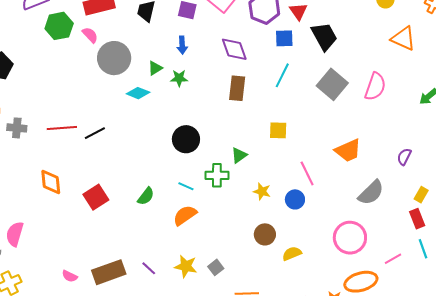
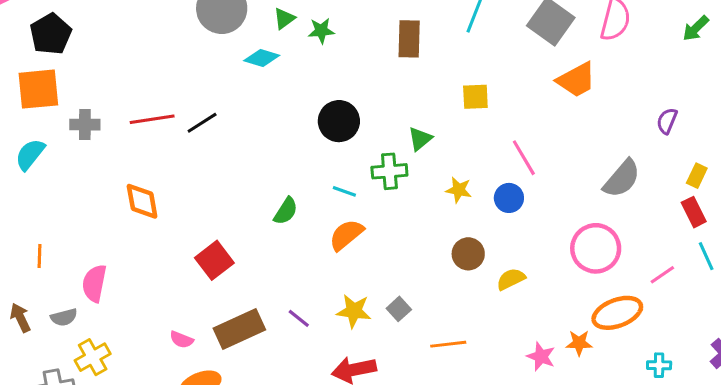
orange trapezoid: (348, 151) -> (576, 80), moved
red square: (96, 197) -> (214, 260), moved

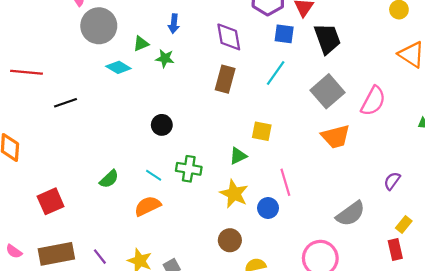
red line: (152, 119) -> (26, 72), moved
black circle: (339, 121) -> (162, 125), size x0.7
green triangle: (420, 139) -> (238, 156), moved
yellow star: (459, 190) -> (234, 194), size x1.5

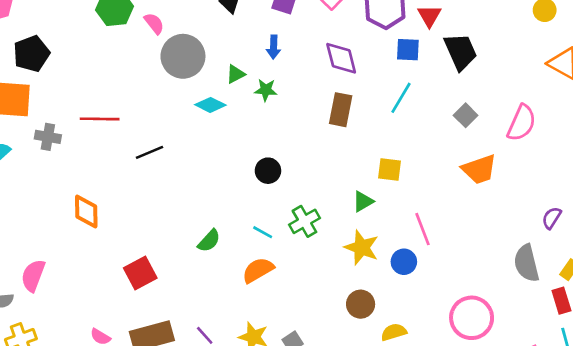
gray square: (328, 91) -> (466, 115), size x0.6
green cross: (189, 169) -> (304, 221), turned -35
gray semicircle: (351, 214) -> (526, 263), moved, turned 116

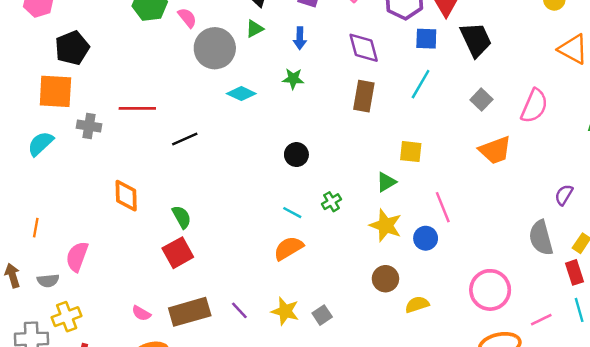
green triangle: (236, 74) -> (255, 29), moved
green cross: (304, 221) -> (331, 202), size x0.7
green semicircle: (209, 241) -> (182, 217), moved, turned -70

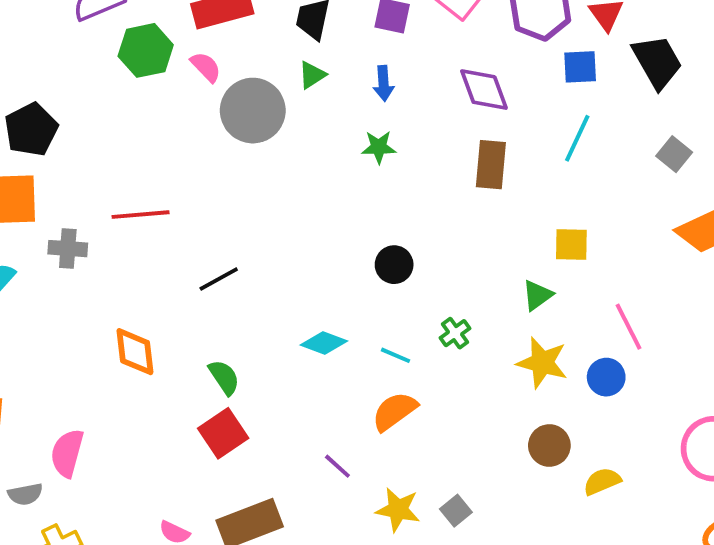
cyan diamond: (241, 94) -> (324, 343), moved
black line: (185, 139) -> (219, 279), moved
purple line: (239, 310) -> (337, 466), moved

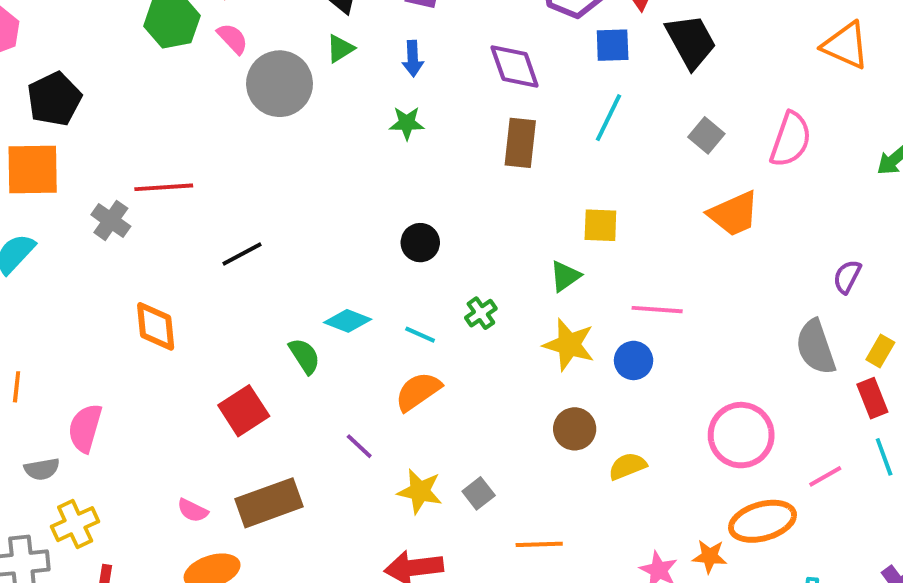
gray cross: (68, 249) -> (111, 220), moved, turned 30
pink line: (629, 327) -> (657, 310), turned -60
green semicircle: (224, 377) -> (304, 356), moved

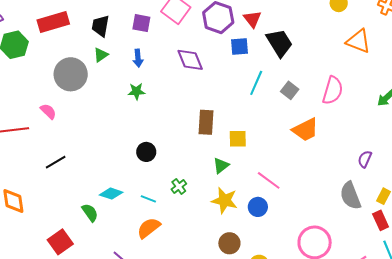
pink semicircle: (233, 39) -> (48, 111), moved
cyan line: (608, 118) -> (256, 83), moved
brown rectangle: (520, 143) -> (206, 122), moved
pink line: (657, 310) -> (269, 180), turned 35

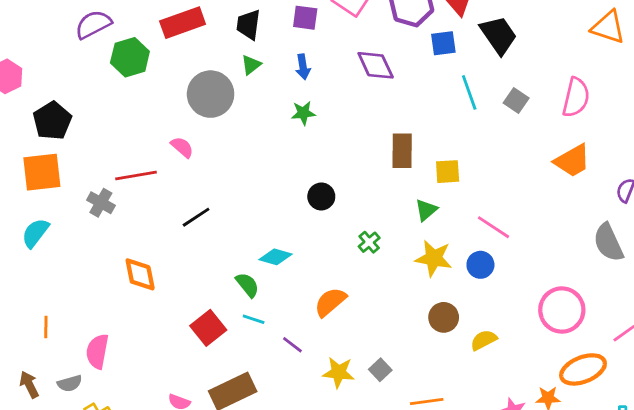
cyan line: (256, 83) -> (469, 92), turned -40
orange trapezoid: (305, 130) -> (572, 161), moved
cyan line: (148, 199) -> (254, 319), moved

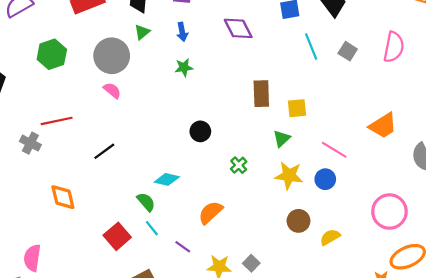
green hexagon: (130, 57) -> (52, 54), moved
pink semicircle: (182, 147) -> (112, 90), moved
orange trapezoid: (572, 161) -> (383, 126), moved
cyan line: (254, 319) -> (152, 228), turned 35

